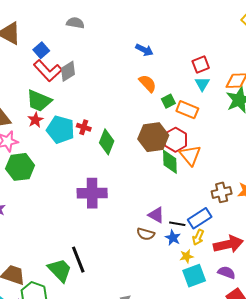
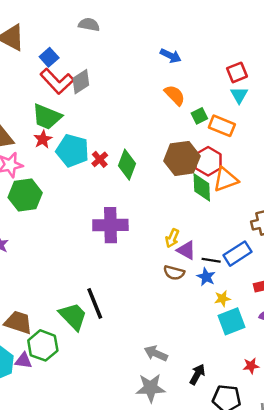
red cross: (84, 127) -> (100, 159), moved, turned 32
orange triangle: (190, 155) -> (226, 179), turned 50
yellow arrow: (198, 237) -> (172, 238), moved

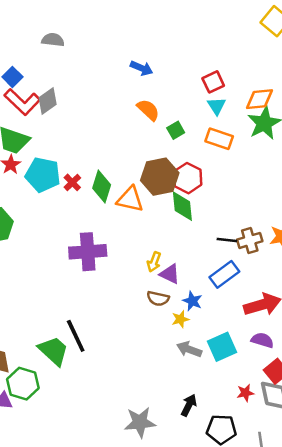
orange rectangle: (222, 126) -> (219, 139), moved
orange triangle: (226, 179) -> (130, 199), moved, turned 36
black line: (211, 260) -> (227, 240), moved
yellow star: (222, 299) -> (180, 319), moved
gray arrow: (156, 353) -> (189, 349), moved

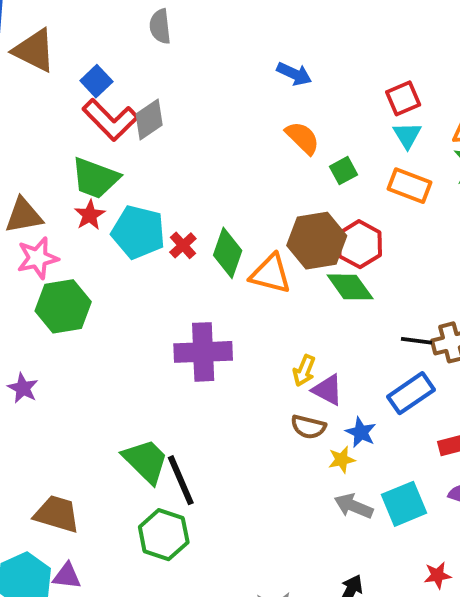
gray semicircle: (53, 40) -> (160, 26), turned -105
green diamond: (182, 206) -> (350, 287), turned -32
green trapezoid: (53, 351) -> (146, 461), moved
green hexagon: (23, 384) -> (164, 535), moved

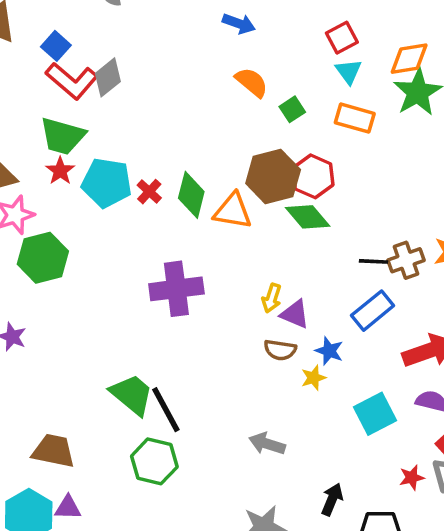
gray arrow: (354, 506) -> (267, 444), moved

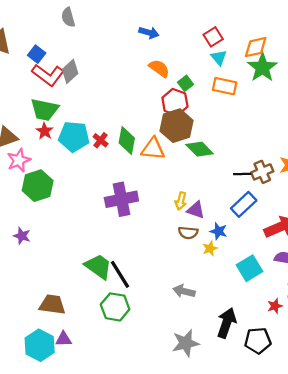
red hexagon: (313, 176) -> (175, 102), moved
black arrow: (332, 499) -> (227, 323), size x1.5

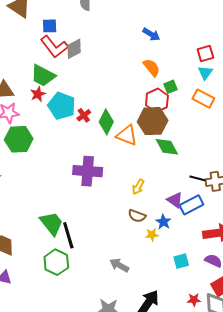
blue square: (37, 54) -> (50, 26), turned 35
purple triangle: (196, 210) -> (175, 200), moved
cyan square: (249, 268) -> (181, 261), size x0.7

